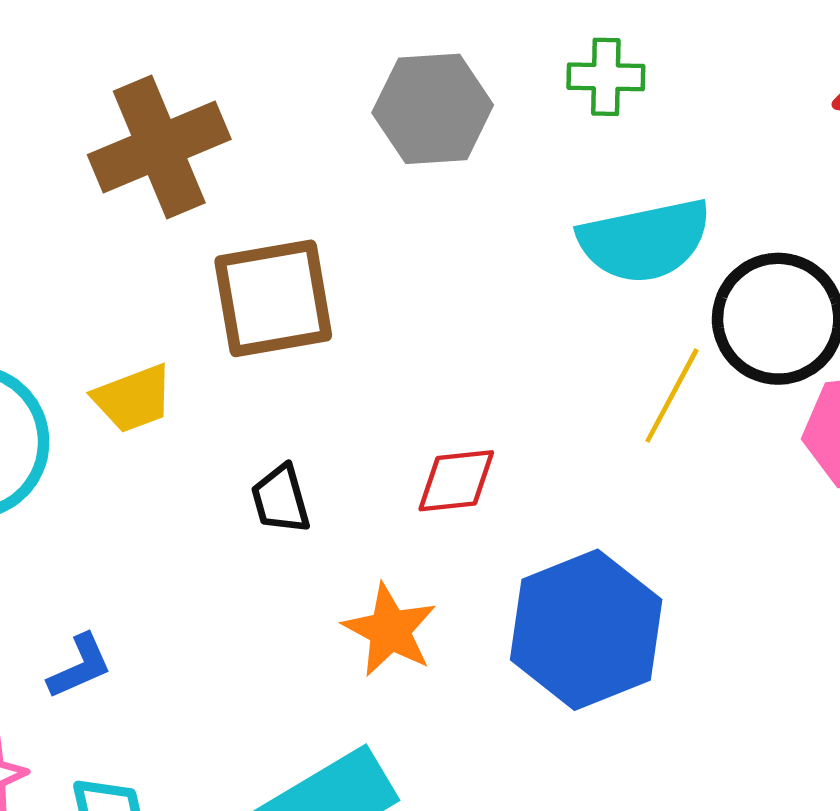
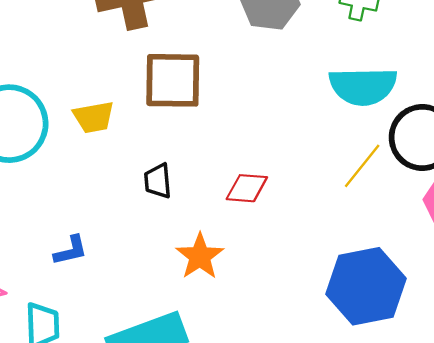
blue hexagon: (586, 630) -> (366, 286), moved
blue L-shape: (80, 666) -> (71, 250), moved

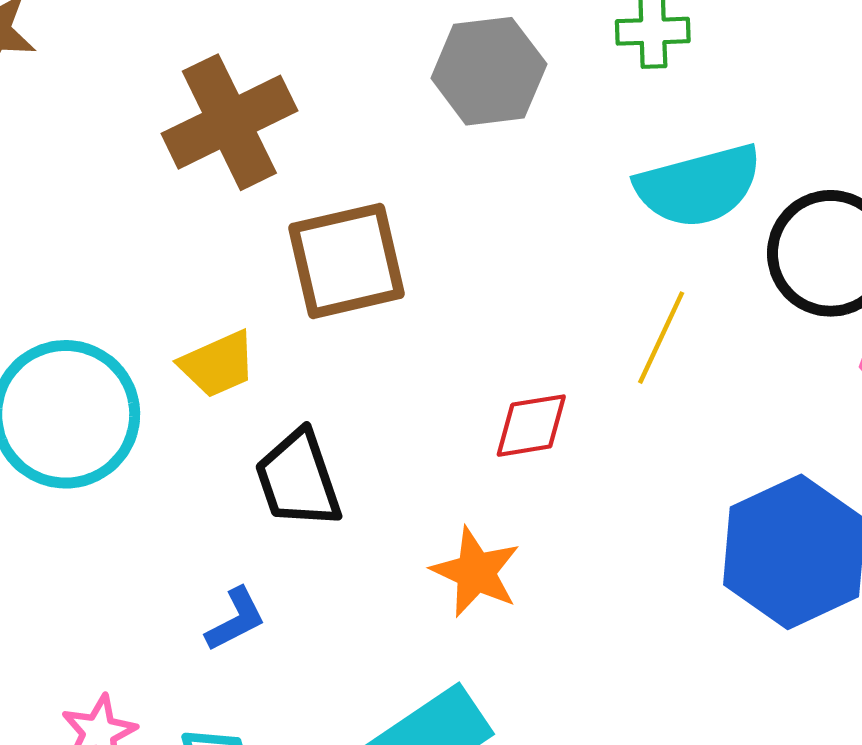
yellow line: (362, 166) -> (661, 338), moved
black trapezoid: (158, 181) -> (298, 479), moved, size x1.5

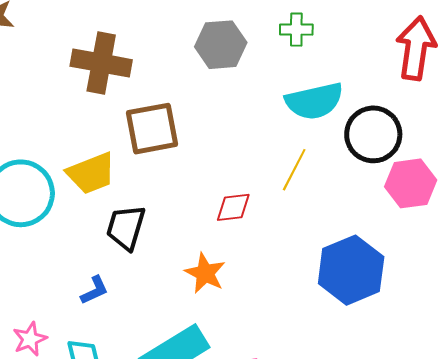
brown cross: (229, 122) -> (101, 63), turned 34
yellow trapezoid: (218, 364) -> (91, 173), size x1.4
black trapezoid: (298, 479) -> (126, 227), turned 33

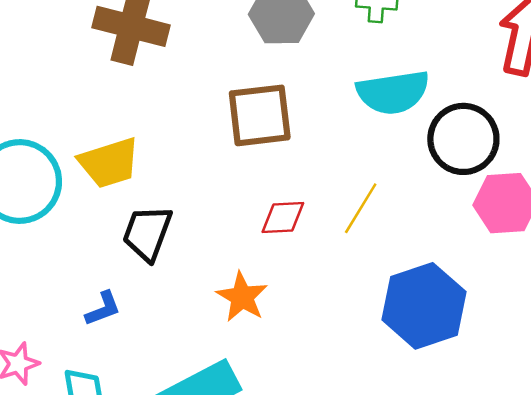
brown square: (152, 129) -> (260, 115), moved
yellow line: (294, 170) -> (361, 208), moved

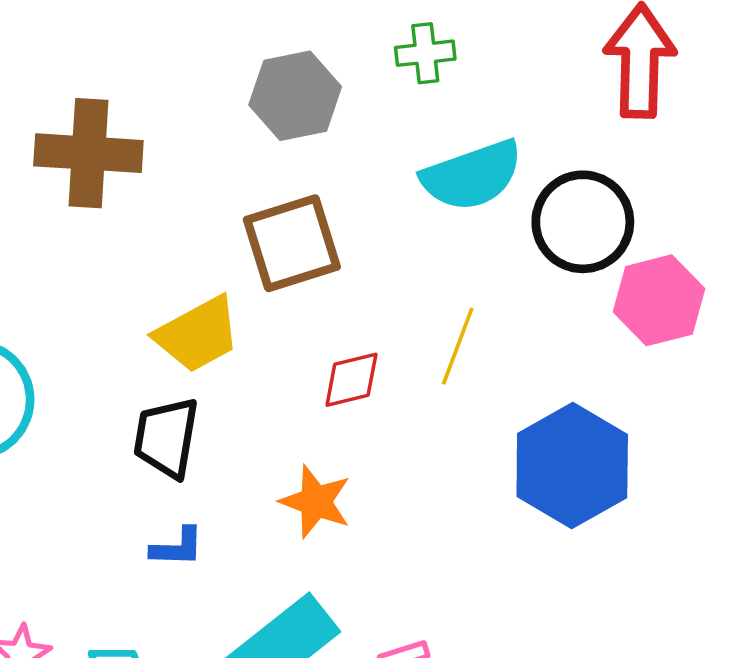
yellow trapezoid: (109, 163) -> (198, 334), moved
blue L-shape: (103, 309) -> (177, 547), moved, turned 33

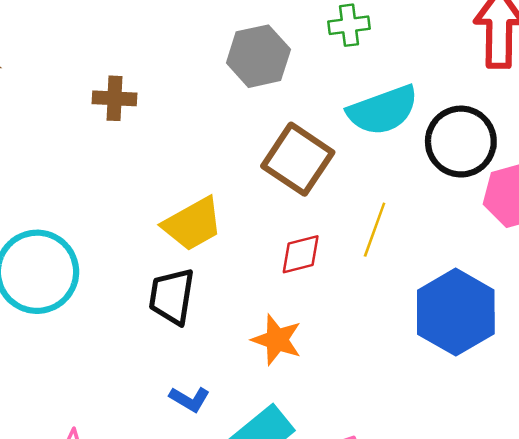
brown cross: (88, 153) -> (115, 98), size x0.6
brown square: (292, 243) -> (298, 159), moved, turned -38
blue L-shape: (177, 547) -> (190, 399), moved, turned 30

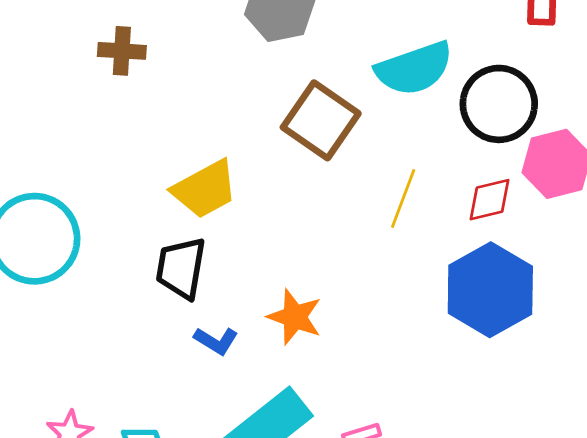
red diamond: (301, 254) -> (489, 200), moved
blue L-shape: (190, 399) -> (216, 341), moved

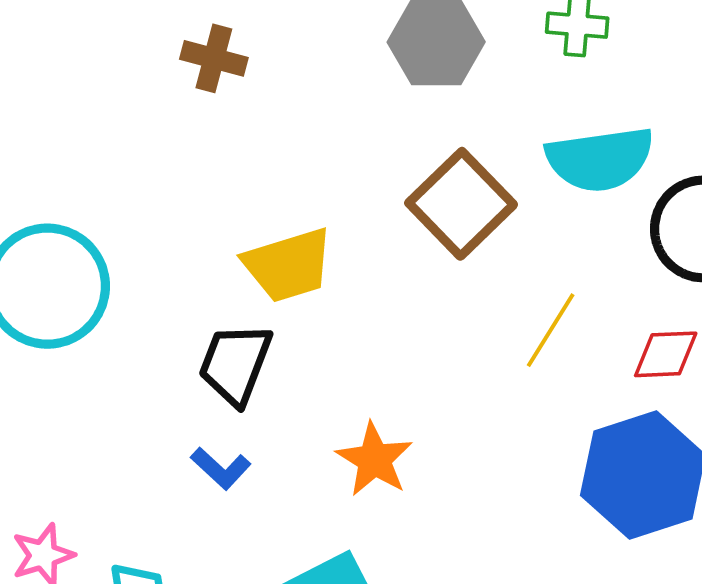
blue L-shape: (216, 341) -> (221, 468), moved

